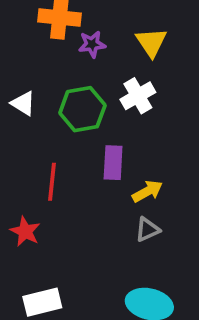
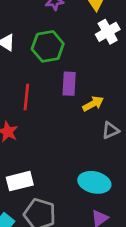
white cross: (138, 96) -> (108, 32), moved
gray triangle: (147, 230) -> (110, 130), moved

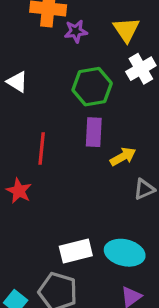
green hexagon: (48, 46) -> (92, 87), moved
white rectangle: (20, 181) -> (76, 251), moved

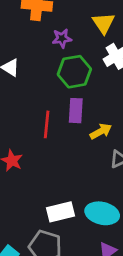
purple star: (76, 31) -> (62, 38), moved
red line: (42, 148) -> (47, 124), moved

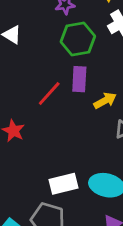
red line: (47, 124) -> (49, 93), turned 36

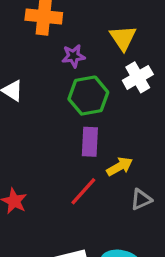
red line: (49, 93) -> (83, 191), moved

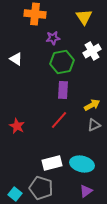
yellow triangle: (123, 38) -> (84, 17), moved
yellow arrow: (120, 166) -> (92, 105), moved

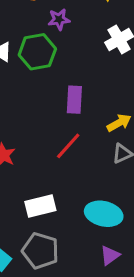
green hexagon: (62, 62) -> (37, 52), moved
white rectangle: (52, 163) -> (40, 206), moved

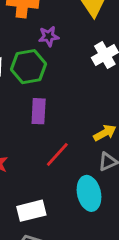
purple rectangle: (74, 100) -> (39, 111), moved
cyan ellipse: (104, 214) -> (89, 193), moved, turned 64

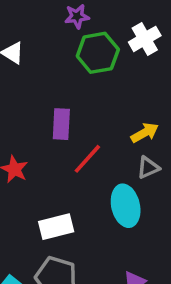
green hexagon: (28, 67) -> (98, 53), moved
purple rectangle: (39, 111) -> (61, 124), moved

